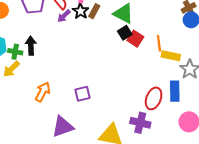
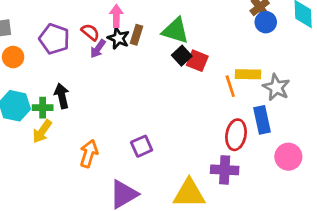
orange line: (159, 43) -> (230, 86), moved

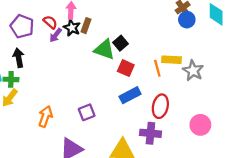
green triangle: (175, 31) -> (104, 50), moved
red square: (197, 61) -> (126, 68), moved
black arrow: (62, 96) -> (19, 58), moved
blue rectangle: (262, 120) -> (130, 95), moved, turned 72

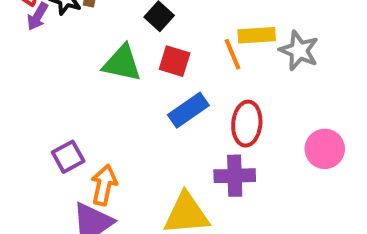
green triangle: (104, 50) -> (122, 63), moved
purple square: (87, 112) -> (68, 157), moved
orange arrow: (45, 116) -> (104, 185), moved

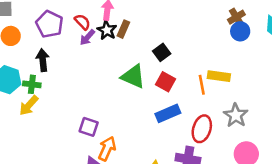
gray star: (299, 51) -> (236, 115), moved
purple square: (68, 157) -> (89, 127), turned 36

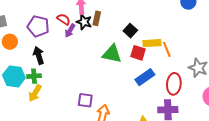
yellow rectangle: (219, 76) -> (152, 43), moved

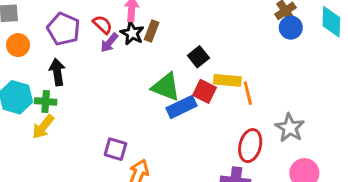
blue rectangle: (145, 77) -> (181, 107), moved

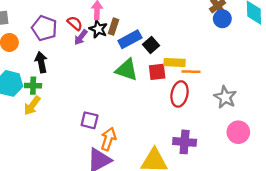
red square: (205, 91) -> (157, 72), turned -30
orange line: (248, 93) -> (191, 72), turned -72
blue rectangle: (181, 107) -> (130, 39), moved
red ellipse: (250, 146) -> (180, 94), moved

